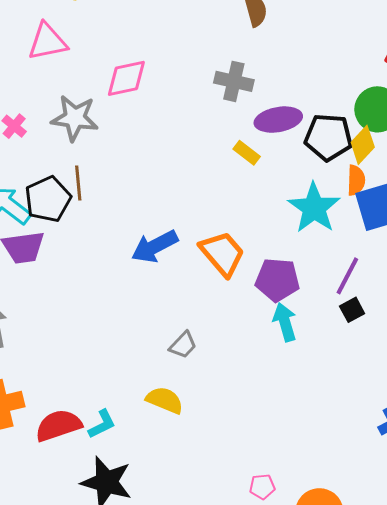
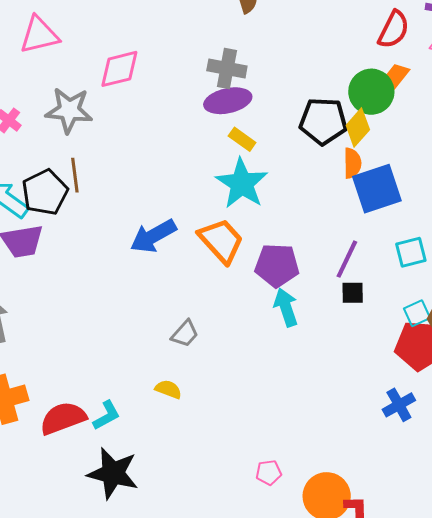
purple ellipse: (278, 120) -> (228, 101), moved
cyan star: (314, 208) -> (242, 183), moved
black square: (352, 310) -> (353, 293), turned 30
yellow semicircle: (165, 400) -> (168, 389), size x0.7

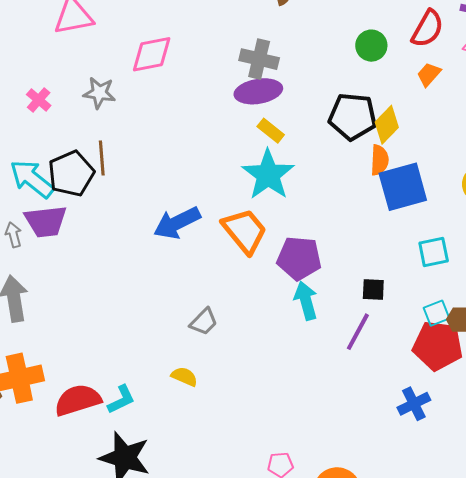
green circle: (371, 92) -> (371, 46), moved, size x0.7
gray star: (69, 110) -> (99, 93), size x0.7
purple line: (347, 259) -> (358, 332), moved

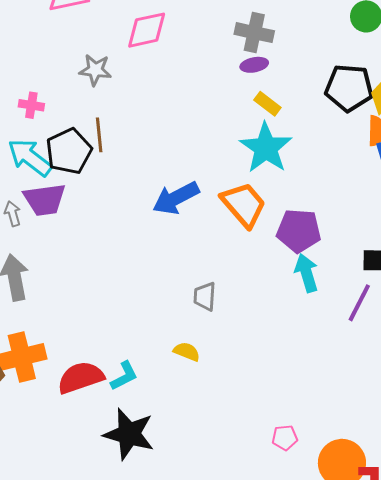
purple ellipse: (258, 91) -> (254, 65), size x0.6
pink cross: (39, 100) -> (31, 105), moved, turned -30
gray trapezoid: (204, 322) -> (205, 296), turned 140

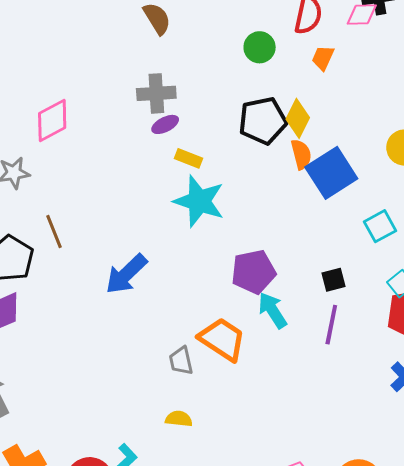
brown line: (99, 135) -> (54, 231), moved
orange trapezoid: (244, 205) -> (222, 339), moved

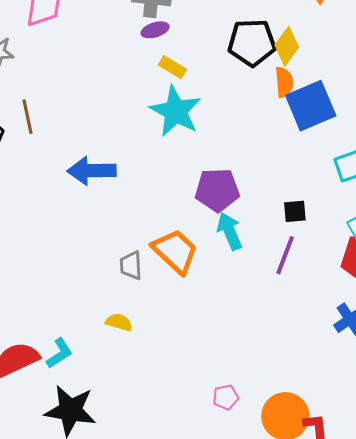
blue arrow: (126, 274) -> (92, 171), turned 33

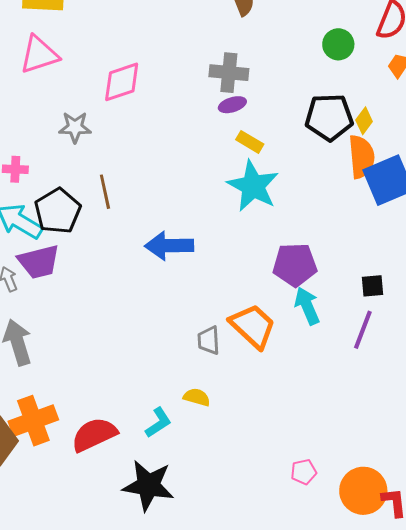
yellow diamond: (287, 46) -> (364, 121), size x0.7
orange semicircle: (284, 82) -> (362, 157), size x1.4
cyan L-shape: (59, 353) -> (158, 423), moved

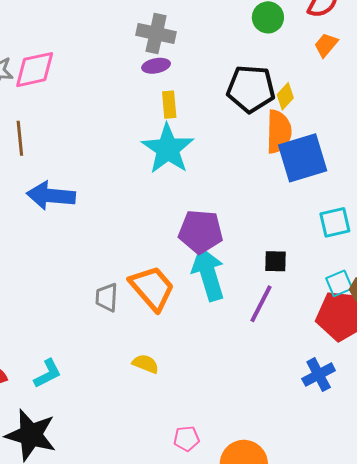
pink diamond: (122, 82) -> (35, 70), moved
yellow rectangle: (250, 142) -> (169, 105), turned 48
blue arrow: (169, 246) -> (51, 196), moved
cyan arrow: (307, 306) -> (208, 274), size x1.4
yellow semicircle: (197, 397) -> (146, 364), moved

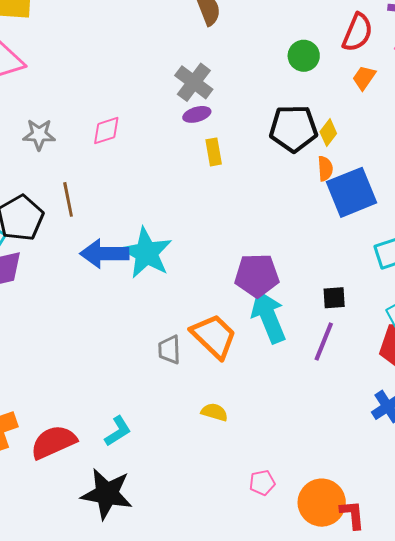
gray cross: (156, 34) -> (194, 82), turned 30
pink diamond: (35, 70) -> (106, 131), moved, size x0.7
orange semicircle: (279, 132) -> (325, 168), size x0.6
cyan star: (168, 149) -> (146, 253), moved

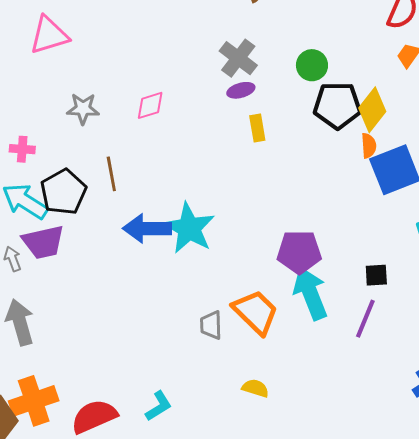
green circle: (304, 56) -> (312, 65), moved
yellow diamond: (328, 133) -> (372, 110), size x1.6

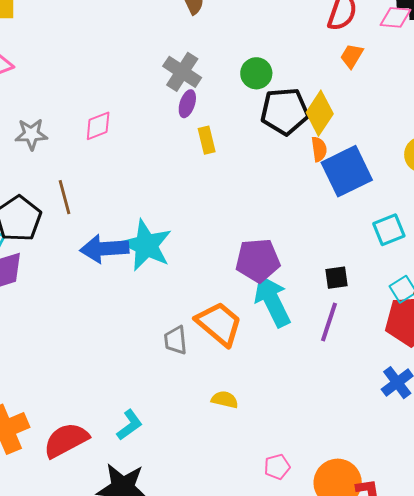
purple ellipse: (241, 90) -> (187, 104), turned -52

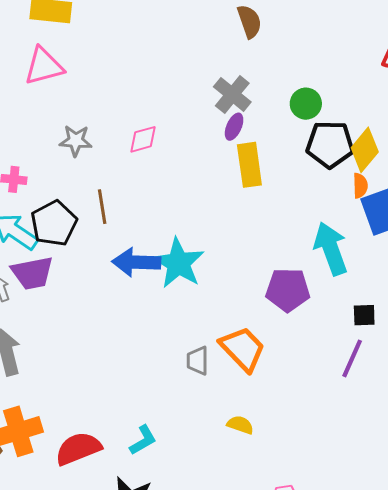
yellow rectangle: (207, 140) -> (249, 165), size x1.6
cyan arrow: (272, 301) -> (331, 249), moved

